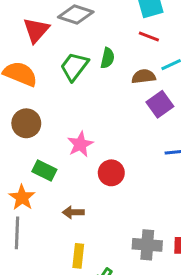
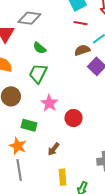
green semicircle: (107, 58) -> (40, 48), moved, turned 128
green trapezoid: (74, 67) -> (38, 73), moved
brown arrow: (73, 212) -> (54, 149), turned -40

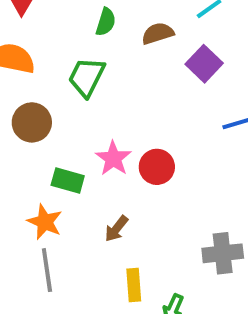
green semicircle: (40, 48) -> (106, 22), moved, turned -112
brown semicircle: (82, 50) -> (158, 33), moved
pink star: (49, 103) -> (113, 158), moved

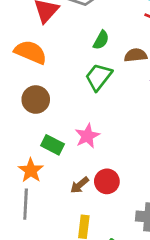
green trapezoid: (87, 77) -> (99, 77), moved
red circle: (157, 167) -> (107, 181), moved

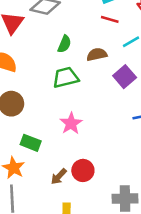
green trapezoid: (99, 77) -> (66, 77), turned 44
pink star: (87, 136) -> (71, 123), moved

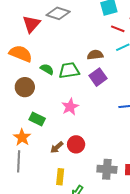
red line: (110, 19) -> (118, 29), moved
green semicircle: (64, 44) -> (47, 69), moved, turned -88
purple square: (125, 77) -> (98, 77), moved

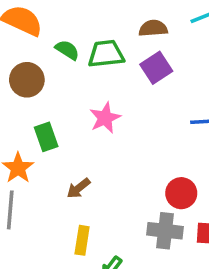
green rectangle: (37, 119) -> (46, 137), turned 42
red circle: (76, 144) -> (181, 193), moved

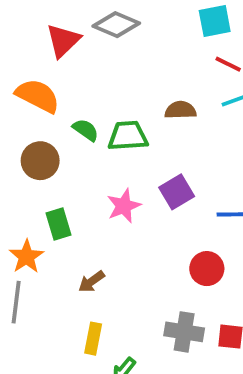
purple square: (156, 68) -> (177, 192), moved
red circle: (181, 193) -> (207, 269), moved

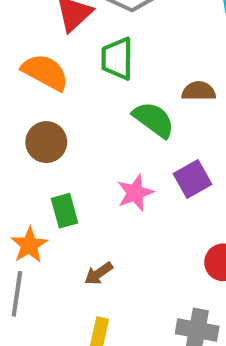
green semicircle: (86, 130) -> (154, 120), moved, size x1.5
green trapezoid: (128, 136) -> (117, 59), moved, turned -87

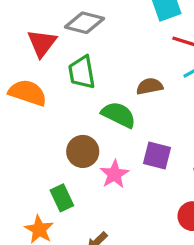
brown circle: (46, 142) -> (83, 151), moved
purple square: (192, 179) -> (157, 156), turned -36

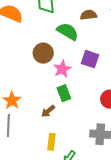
green rectangle: (62, 198) -> (64, 93), moved

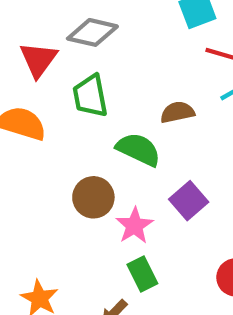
purple square: (90, 59) -> (189, 201), turned 36

